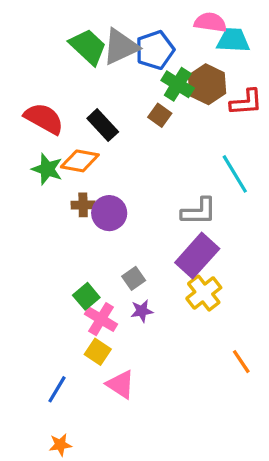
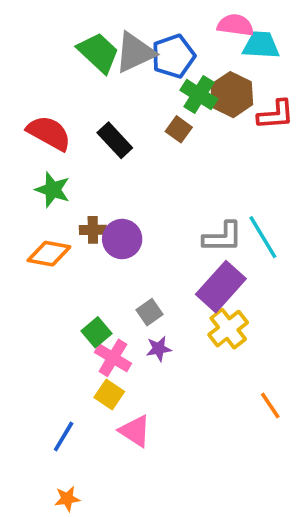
orange diamond: (80, 161) -> (49, 254), moved
cyan line: (235, 174) -> (263, 237), moved

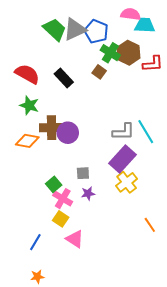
blue pentagon: (173, 56) -> (96, 31), turned -30
brown cross: (93, 230) -> (52, 128), size x1.6
gray square: (150, 312) -> (83, 173), turned 32

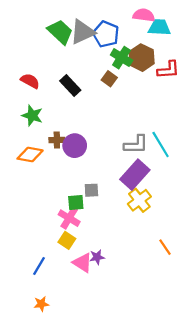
red semicircle: (27, 74) -> (30, 81), size x0.7
brown cross: (52, 128) -> (57, 140), size x0.6
green square: (54, 184) -> (76, 202), moved, turned 35
purple star: (88, 193) -> (97, 257), moved

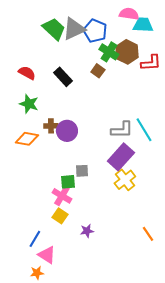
orange line: (165, 247) -> (148, 234), moved
pink triangle: (82, 263) -> (47, 255), moved

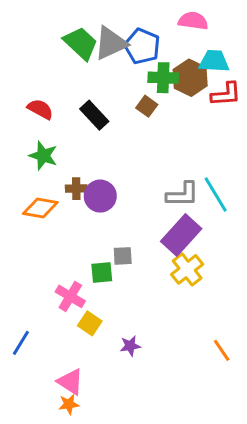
cyan trapezoid: (143, 25) -> (214, 61), moved
green cross: (109, 52) -> (163, 78), turned -30
pink cross: (62, 196) -> (70, 296), moved
blue line: (35, 239) -> (21, 343), moved
orange star: (37, 273) -> (69, 404), moved

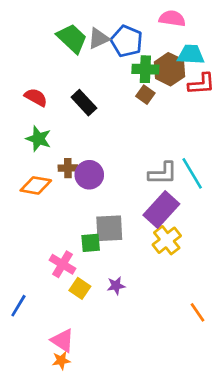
gray triangle: (111, 43) -> (99, 38), size x0.7
brown square: (147, 106) -> (145, 95), moved
gray square: (123, 256) -> (109, 228), size x1.6
purple star: (130, 346) -> (116, 286), moved

